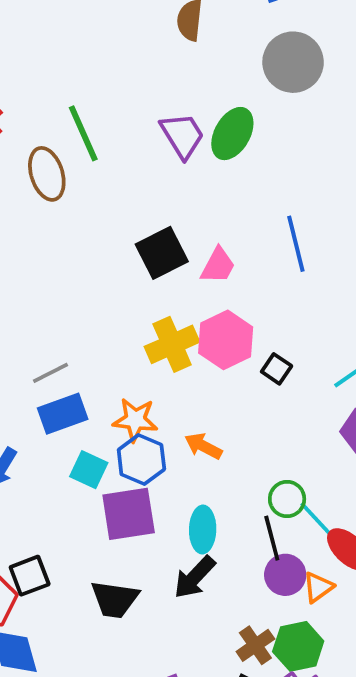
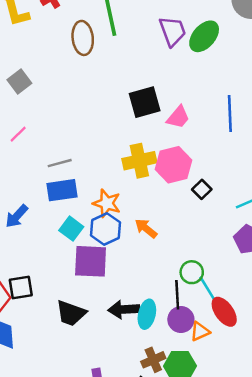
cyan ellipse: (203, 529) -> (147, 314), moved
black arrow: (195, 577) -> (124, 309), turned 32

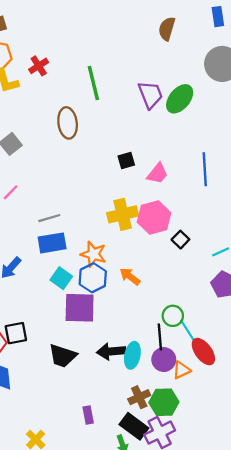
brown ellipse: (83, 38) -> (68, 123), moved
black square: (145, 102) -> (126, 160), size x0.6

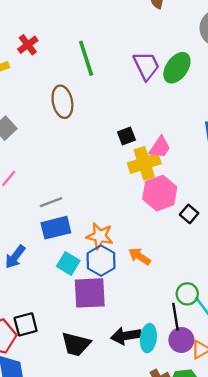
yellow cross: (123, 214) -> (144, 163), moved

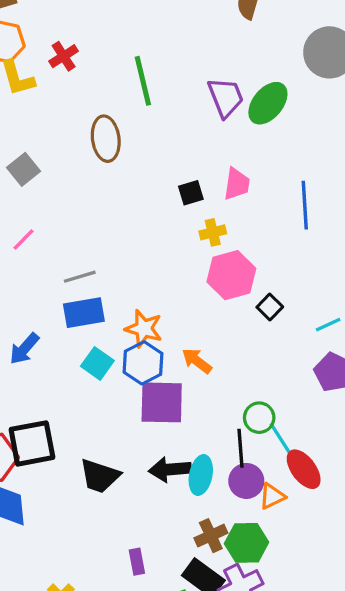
pink trapezoid: (160, 147) -> (237, 184), moved, turned -30
yellow cross: (144, 163) -> (213, 232), size x0.6
purple square: (90, 293) -> (162, 402), moved
black square: (26, 324) -> (32, 443), size x1.4

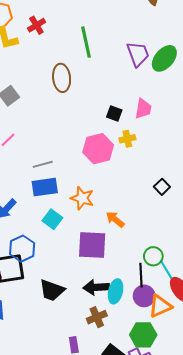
black square: (191, 193) -> (114, 113), turned 35
pink hexagon: (231, 275) -> (98, 149), moved
blue hexagon: (143, 363) -> (22, 249), moved
orange triangle: (272, 496) -> (160, 306), size x1.4
brown cross: (211, 536) -> (97, 317), moved

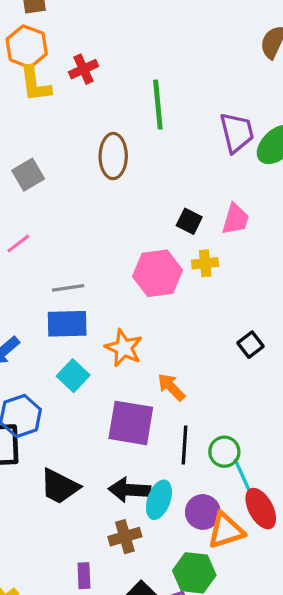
black line: (141, 275) -> (184, 445), moved

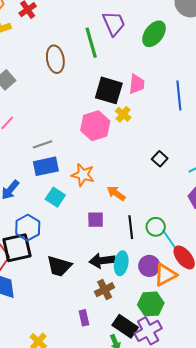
green line: (158, 105) -> (91, 43), moved
purple trapezoid: (237, 133) -> (114, 23), moved
black square: (189, 221) -> (109, 90), size x1.8
yellow cross: (205, 263) -> (123, 114), turned -35
purple square: (131, 423) -> (96, 220), size x0.6

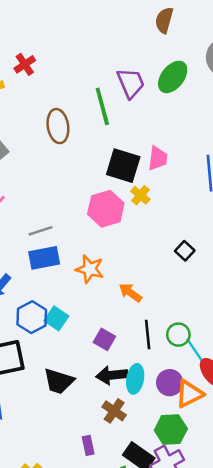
green ellipse: (154, 34) -> (173, 77), moved
cyan square: (55, 197) -> (56, 318), moved
purple square: (96, 220) -> (104, 339), moved, turned 30
blue hexagon: (28, 228) -> (32, 317), moved
brown cross: (105, 290) -> (114, 411), turned -30

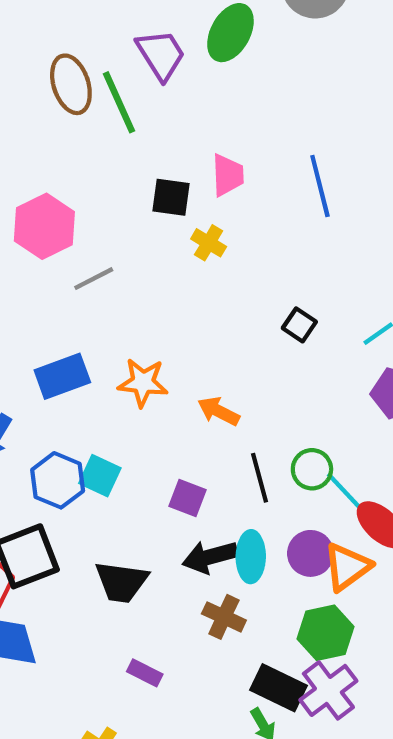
brown ellipse: (58, 126) -> (71, 84), moved
black square: (123, 166) -> (171, 197), size x0.7
pink hexagon: (106, 209) -> (44, 226), moved
gray line: (40, 231) -> (94, 279), moved
purple rectangle: (88, 445) -> (145, 673), moved, turned -42

